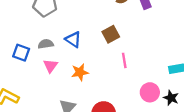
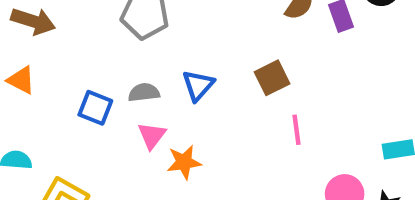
blue triangle: (73, 39) -> (198, 85), turned 36
orange star: (80, 72) -> (184, 162), moved

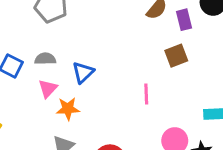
brown square: (272, 78) -> (176, 56), moved
blue triangle: (198, 85) -> (83, 72), moved

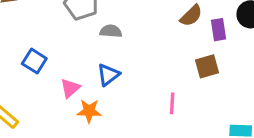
gray semicircle: (45, 59) -> (111, 31), moved

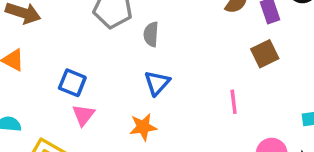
gray semicircle: (111, 31) -> (151, 34), turned -80
pink triangle: (70, 88) -> (83, 115), moved

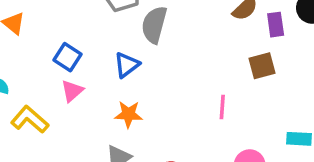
gray semicircle: (151, 34) -> (154, 25), size x1.5
blue triangle: (157, 83) -> (127, 65), moved

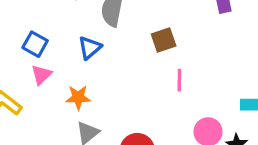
brown square: (262, 66) -> (164, 40), moved
orange star: (128, 114) -> (78, 97), moved

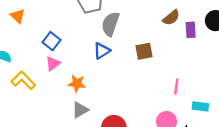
blue triangle: (90, 48) -> (102, 51), moved
pink line: (179, 80) -> (176, 86), moved

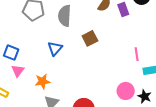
gray semicircle: (110, 24) -> (65, 16), moved
pink line: (176, 86) -> (137, 54), moved

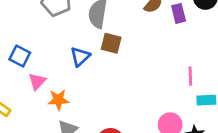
brown square: (90, 38) -> (111, 43), moved, turned 35
pink triangle: (18, 71) -> (37, 81), moved

